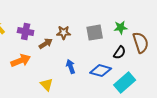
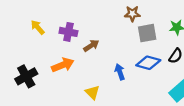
brown star: (64, 33) -> (132, 14), moved
blue diamond: (101, 71) -> (148, 63), moved

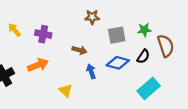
brown star: (132, 14) -> (92, 17), moved
brown arrow: (91, 46) -> (79, 50), moved, turned 48

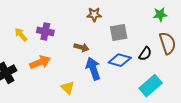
yellow arrow: (14, 30) -> (21, 35), moved
green star: (144, 30) -> (160, 14), moved
blue arrow: (91, 71) -> (93, 69), size x1.5

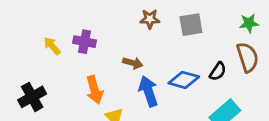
green star: (160, 14) -> (249, 23), moved
gray square: (119, 33) -> (191, 25), moved
orange arrow: (40, 62) -> (95, 90), moved, turned 96

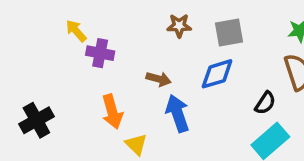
yellow arrow: (52, 46) -> (76, 31), moved
black semicircle: (218, 71) -> (265, 103), moved
blue diamond: (184, 80) -> (217, 74), moved, turned -32

